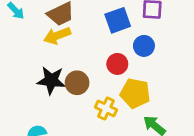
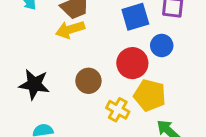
red circle: (117, 64) -> (132, 63), size x1.4
black star: (51, 80) -> (34, 84), moved

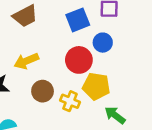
yellow arrow: (70, 30) -> (26, 61), moved
brown circle: (88, 81) -> (43, 91), moved

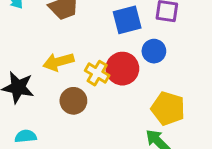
yellow pentagon: (96, 86) -> (168, 108), moved
yellow cross: (70, 101) -> (97, 73), moved

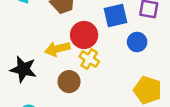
red circle: (122, 69) -> (84, 35), moved

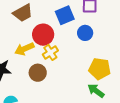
yellow cross: (89, 59) -> (50, 52), turned 35

